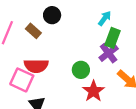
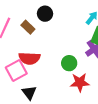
pink square: (22, 80) -> (16, 70), turned 35
red star: (94, 91) -> (80, 82), turned 30

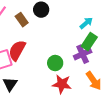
red semicircle: (29, 58) -> (17, 50), turned 105

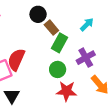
brown rectangle: (22, 20) -> (51, 28), moved
green rectangle: (89, 42) -> (60, 43), moved

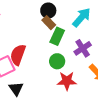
black circle: (38, 14) -> (48, 11), moved
cyan arrow: (87, 24) -> (82, 17), size x1.5

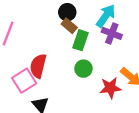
purple cross: (83, 48) -> (112, 33), moved, turned -30
red star: (67, 81) -> (110, 88), moved

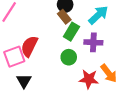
purple cross: (112, 33) -> (93, 42), moved, turned -30

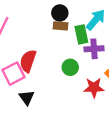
brown rectangle: (64, 17) -> (61, 26), turned -40
green rectangle: (71, 32) -> (81, 34), moved, turned -36

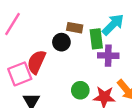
black circle: (60, 13) -> (61, 42), moved
green circle: (70, 67) -> (80, 90), moved

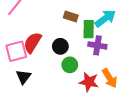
black circle: (61, 42) -> (60, 46), moved
green circle: (80, 90) -> (70, 65), moved

